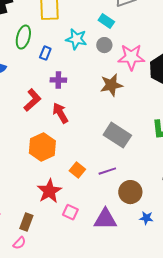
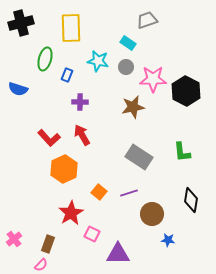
red L-shape: (32, 100) -> (49, 138), moved, turned 90
purple triangle: (105, 219) -> (118, 254), moved

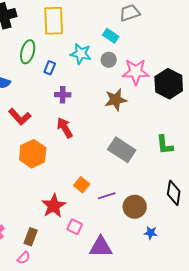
red L-shape: (49, 138) -> (20, 117), moved
orange hexagon: (64, 169) -> (33, 154), moved
purple line: (129, 193) -> (107, 196), moved

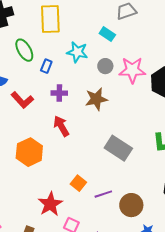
green ellipse: (28, 52) -> (24, 50), turned -45
gray circle: (109, 60) -> (105, 66), moved
brown star: (116, 100) -> (96, 99), moved
red L-shape: (20, 117) -> (22, 100), moved

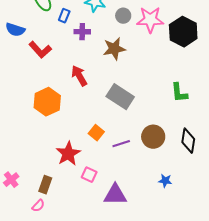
purple cross: (59, 93) -> (82, 32), moved
gray rectangle: (118, 148) -> (120, 97), moved
brown circle: (131, 205) -> (153, 137), moved

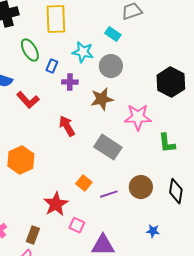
gray circle: (123, 16) -> (111, 66), size x1.5
pink star: (150, 20) -> (138, 117), moved
orange hexagon: (47, 102) -> (21, 160), moved

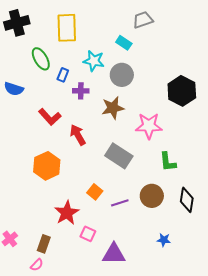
red L-shape: (28, 100) -> (50, 117), moved
green L-shape: (167, 143) -> (168, 162), moved
orange hexagon: (21, 160) -> (47, 166), moved

